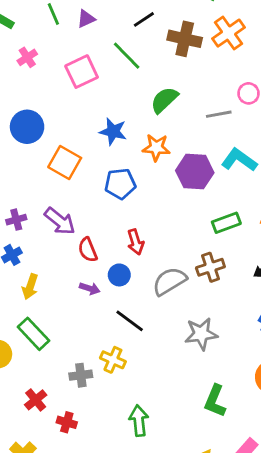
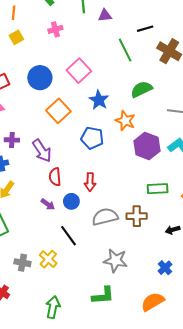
pink square: (82, 72) -> (79, 71), moved, turned -35
green L-shape: (215, 401) -> (103, 296), moved, turned -135

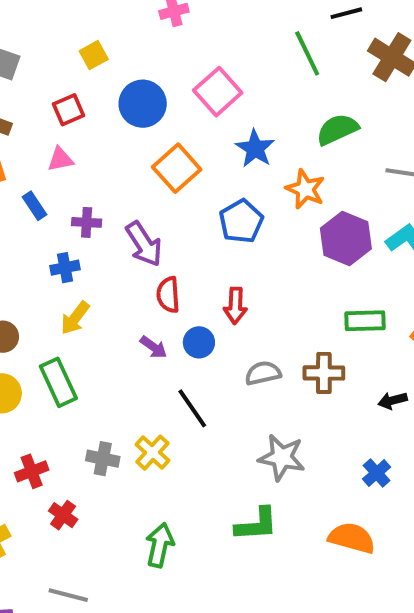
yellow square: (16, 37) -> (94, 55), moved
blue pentagon: (92, 138) -> (241, 221), turned 30
gray semicircle: (105, 217) -> (263, 373), size x0.7
orange semicircle: (153, 302) -> (352, 538), turned 45

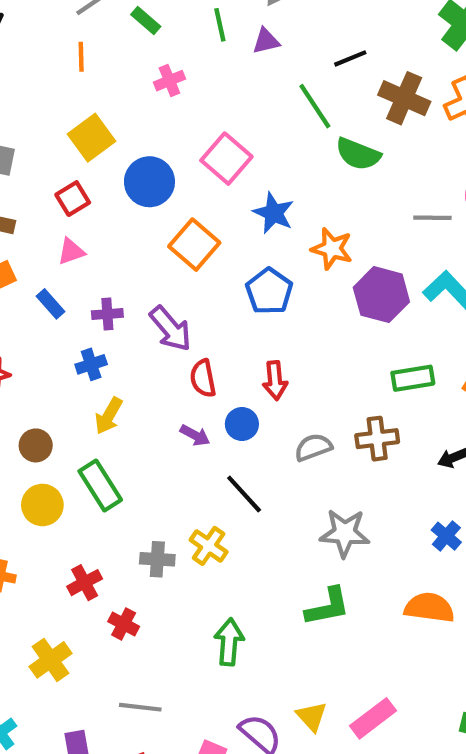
yellow square: (94, 55) -> (91, 138), size x1.5
green semicircle: (337, 129) -> (358, 154), moved, turned -126

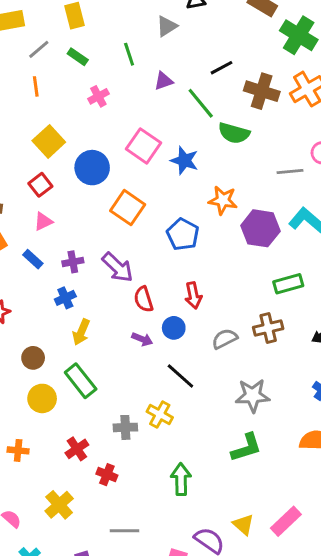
purple triangle: (266, 41) -> (164, 81), moved
blue star: (274, 213) -> (184, 160), moved

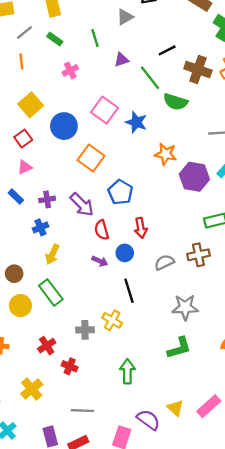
blue pentagon: (183, 234) -> (120, 192), moved
black line: (180, 376) -> (129, 291), turned 30

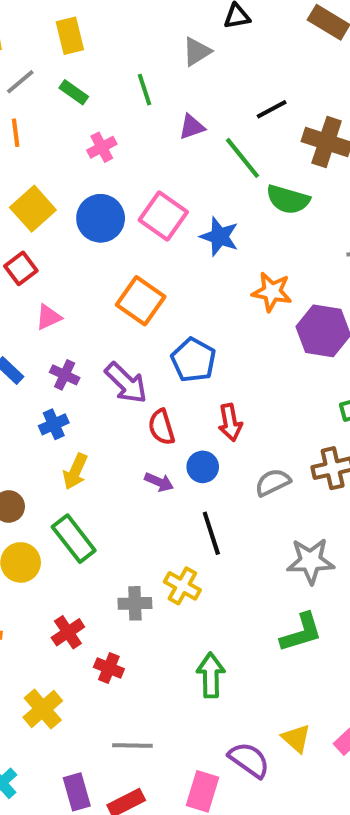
blue circle: (64, 126) -> (101, 218), moved
pink triangle: (25, 167) -> (48, 317), moved
purple cross: (47, 199) -> (65, 375), turned 35

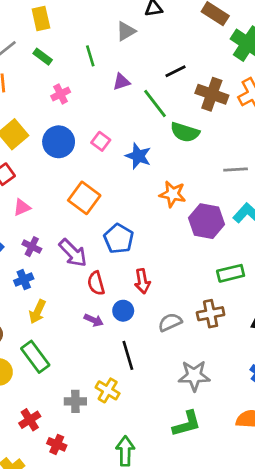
pink square: (163, 216) -> (101, 141), size x0.6

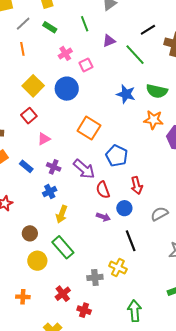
green semicircle: (185, 132) -> (157, 91), moved
pink square: (101, 141) -> (86, 65), moved, turned 32

